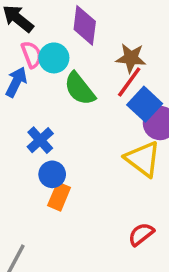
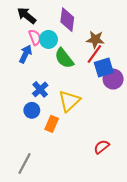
blue square: (145, 104) -> (104, 68), turned 30
yellow triangle: (143, 159) -> (69, 101), moved, turned 40
blue circle: (52, 174) -> (32, 110), moved

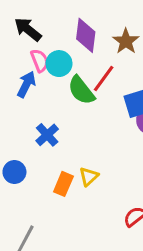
brown star: (95, 39) -> (126, 41), moved, turned 30
red line: (94, 54) -> (104, 78), moved
yellow triangle: (69, 101) -> (89, 176), moved, size x0.6
blue circle: (32, 110) -> (14, 172), moved

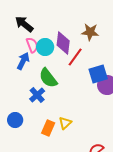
purple diamond: (86, 35) -> (63, 43), moved
brown star: (126, 41) -> (90, 32), turned -30
green semicircle: (81, 90) -> (48, 78), moved

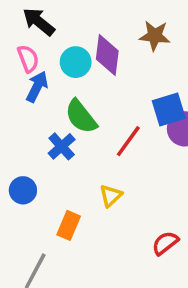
pink semicircle: (32, 45) -> (28, 59), moved
red line: (75, 57) -> (128, 141), moved
orange rectangle: (48, 128) -> (69, 225), moved

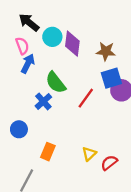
brown star: (155, 36) -> (106, 51), moved
cyan circle: (76, 62) -> (52, 37), moved
yellow triangle: (111, 196) -> (89, 154), moved

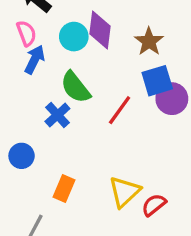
cyan circle: (52, 37) -> (74, 37), moved
brown star: (106, 51) -> (149, 41), turned 30
yellow triangle: (89, 154) -> (124, 192), size x1.5

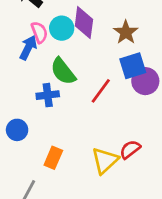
pink semicircle: (26, 33) -> (39, 32), moved
blue cross: (57, 115) -> (48, 95), turned 35
red semicircle: (154, 205) -> (130, 149), moved

